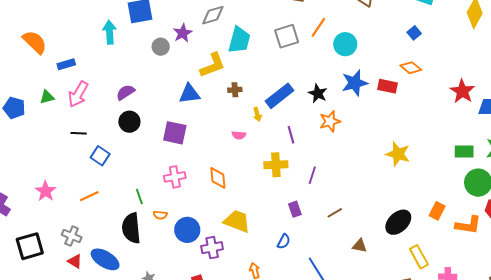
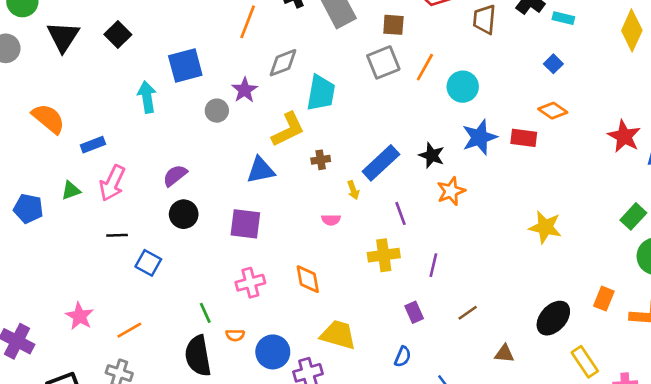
gray square: (287, 36) -> (383, 62), moved
green rectangle: (464, 152) -> (633, 216), turned -42
orange line: (89, 196) -> (129, 330), moved

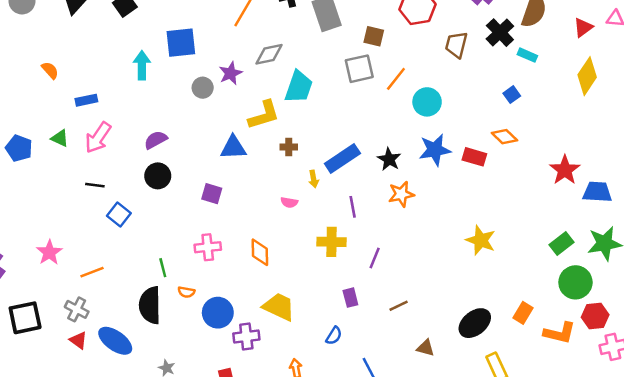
orange semicircle: (48, 119) -> (50, 70), size x0.6
green triangle: (71, 190) -> (60, 138), turned 36
purple square: (245, 224) -> (212, 194), size x0.7

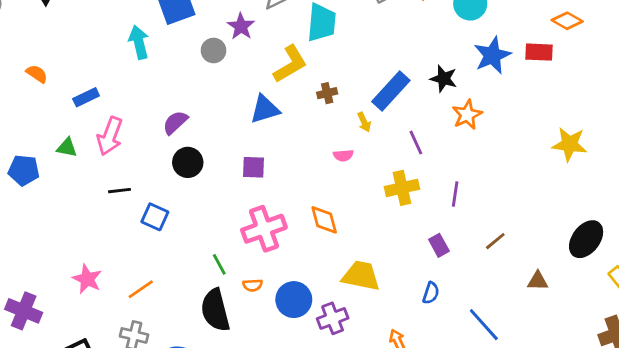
pink cross: (208, 247) -> (264, 229), size x1.4

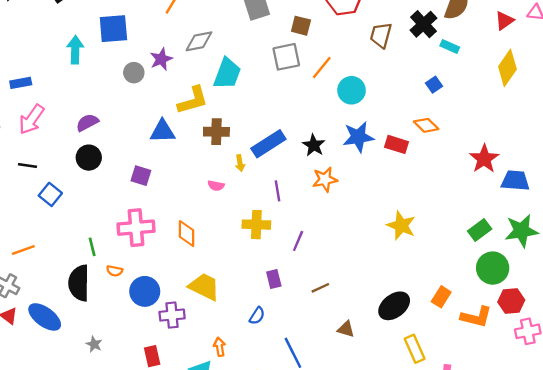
brown cross: (327, 93) -> (216, 132), size x1.5

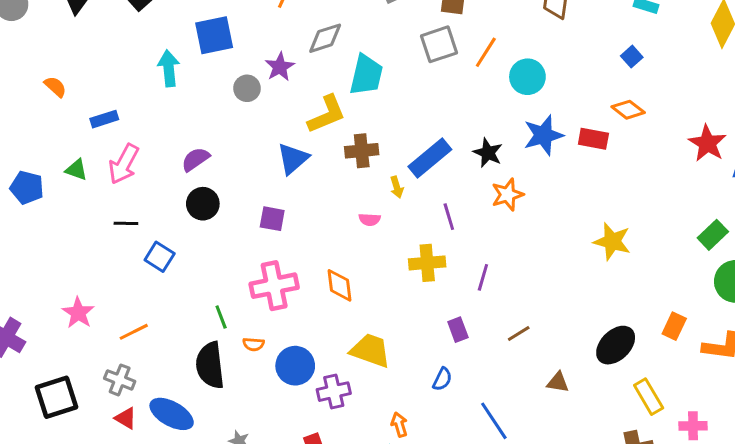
blue triangle: (163, 131) -> (293, 159), turned -32

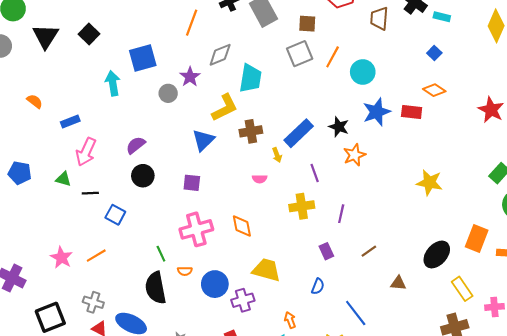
green triangle: (76, 170) -> (63, 179), moved
orange rectangle: (674, 326) -> (477, 239), size x1.4
orange line: (134, 332) -> (96, 256), moved

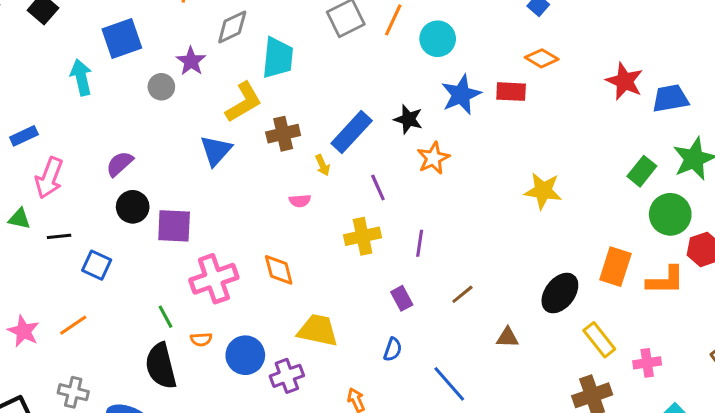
purple square: (192, 183) -> (174, 226), moved, size x1.4

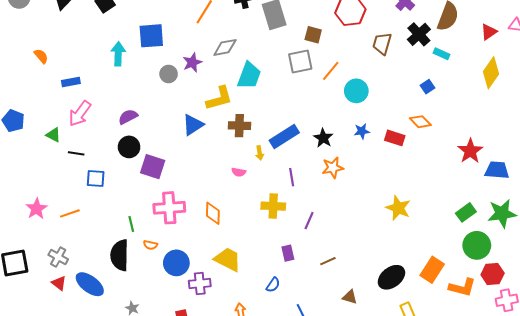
blue star: (461, 95) -> (362, 131), size x0.6
blue square: (97, 265) -> (96, 178), turned -36

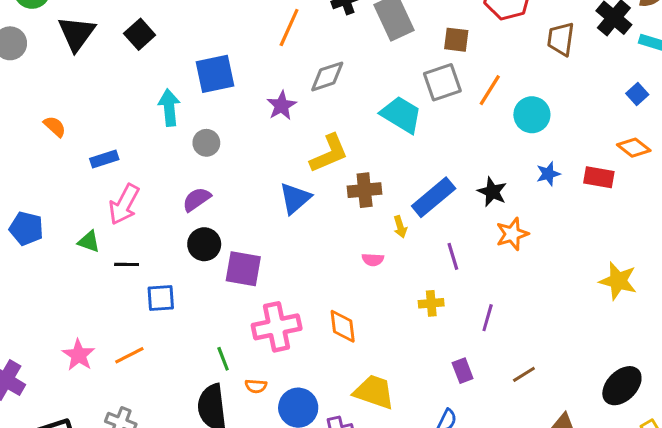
gray circle: (169, 74) -> (206, 143), moved
cyan trapezoid: (249, 75) -> (401, 115), moved, turned -72
yellow cross: (273, 206) -> (431, 303), size x0.7

